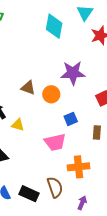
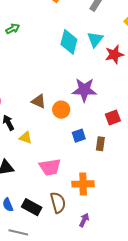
cyan triangle: (85, 13) -> (95, 39), moved
brown rectangle: (97, 132) -> (100, 144), moved
pink trapezoid: (55, 142) -> (50, 167), moved

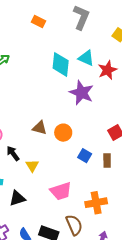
cyan triangle: (95, 39) -> (86, 58), turned -36
purple star: (84, 90) -> (81, 93), moved, turned 30
blue square: (79, 136) -> (85, 156), turned -32
yellow triangle: (26, 138) -> (32, 166), turned 48

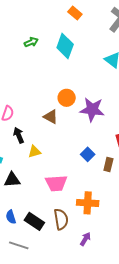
cyan diamond: (61, 64) -> (65, 46), moved
purple star: (81, 93) -> (92, 110), moved, turned -30
orange circle: (63, 133) -> (67, 98), moved
yellow triangle: (32, 166) -> (34, 152), turned 32

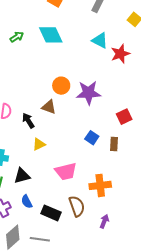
cyan diamond: (65, 46) -> (51, 35), turned -35
black arrow: (19, 135) -> (28, 121), moved
blue semicircle: (11, 217) -> (27, 202), moved

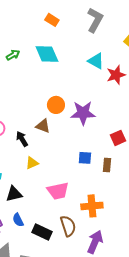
blue square: (92, 138) -> (85, 158), turned -32
purple arrow: (104, 221) -> (95, 242), size x1.6

